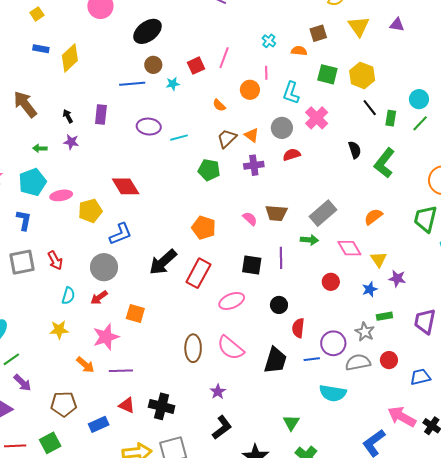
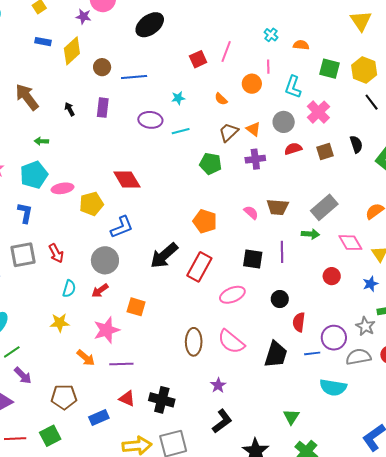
brown square: (318, 33) -> (325, 152), moved
brown circle: (153, 65) -> (102, 67), moved
cyan star: (173, 84) -> (178, 98), moved
purple star: (71, 142) -> (83, 17), moved

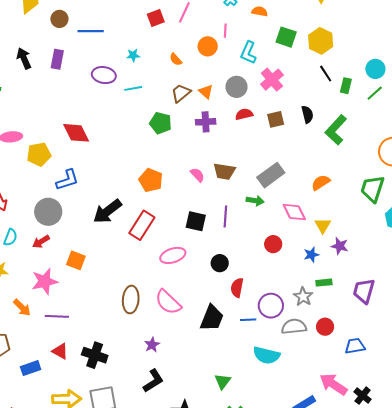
black arrow: (70, 109) -> (24, 58), size x1.5

